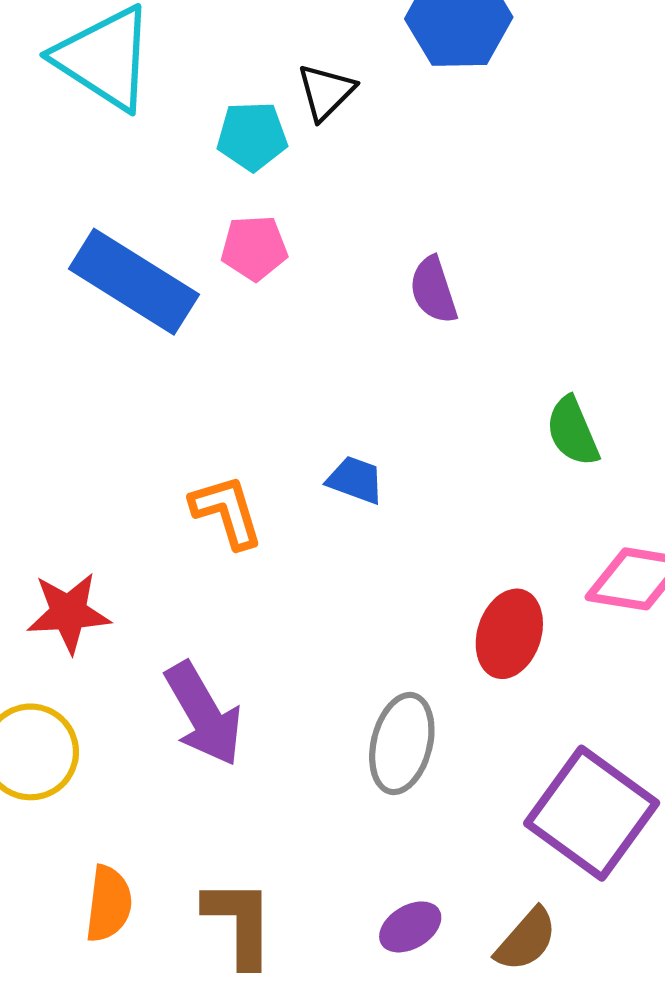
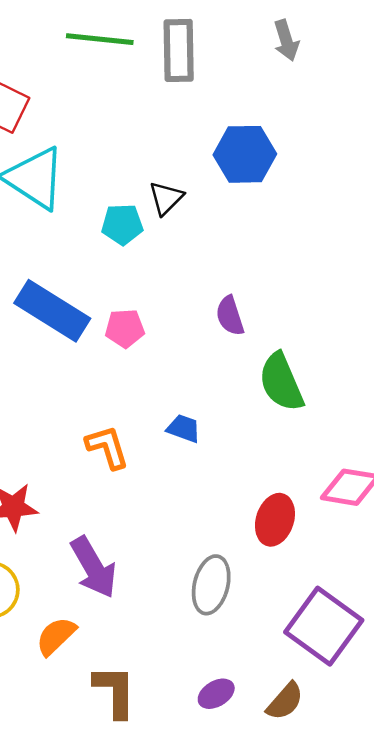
pink pentagon: (254, 248) -> (125, 328), moved
green semicircle: (573, 431) -> (281, 382), moved, size x1.4
orange semicircle: (109, 904) -> (56, 636), moved, turned -141

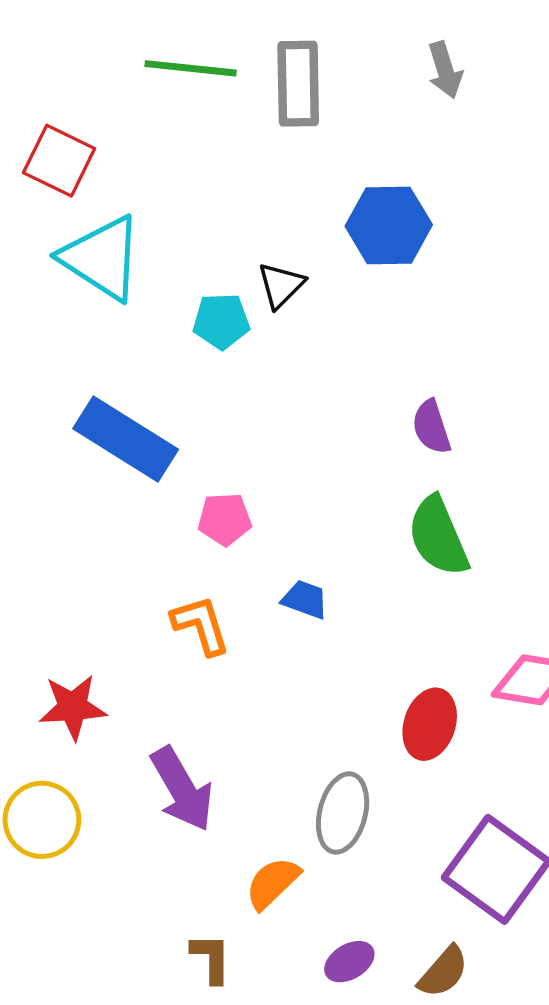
purple semicircle: (230, 316) -> (431, 427), moved
pink pentagon: (125, 328) -> (225, 519), moved
orange semicircle: (56, 636) -> (273, 883), moved
brown L-shape: (115, 691) -> (211, 958), size x0.7

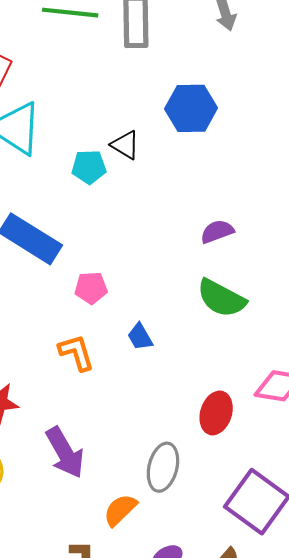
black triangle: (281, 285) -> (125, 145), turned -44
purple semicircle: (431, 427) -> (217, 232), turned 88
green semicircle: (438, 536) -> (221, 298), turned -39
blue trapezoid: (305, 600) -> (140, 337), turned -140

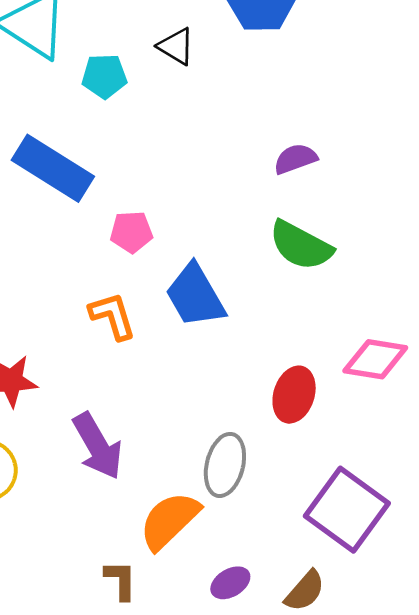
cyan pentagon: (89, 167) -> (104, 76), moved
blue trapezoid: (140, 337) -> (195, 296), size x1.8
orange semicircle: (120, 510) -> (169, 521), size x1.4

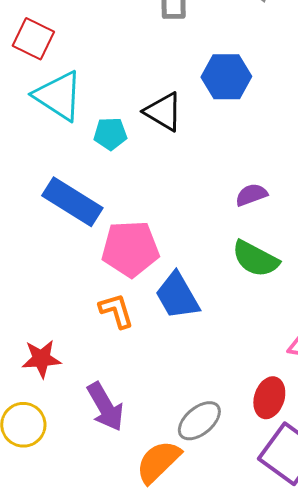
black triangle: (176, 46) -> (163, 112), size x1.4
pink pentagon: (131, 232) -> (130, 249), size x1.8
red ellipse: (294, 395) -> (269, 398), moved
gray ellipse: (225, 465) -> (199, 421), turned 36

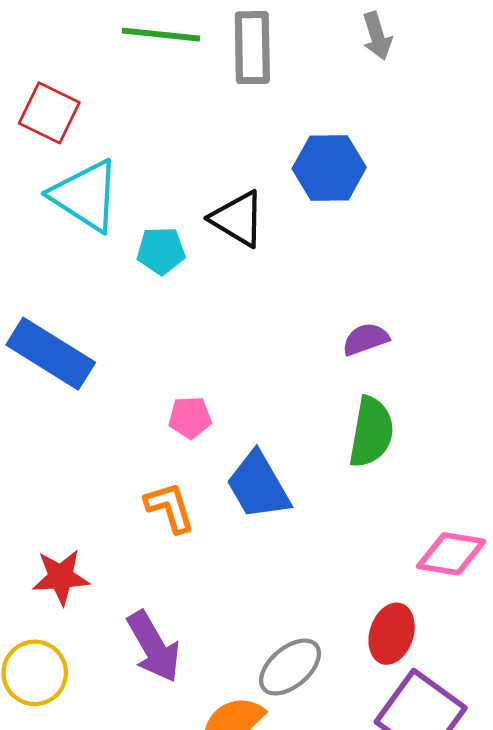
blue rectangle: (72, 202) -> (51, 354), moved
pink pentagon: (130, 249) -> (190, 418), size x0.5
green semicircle: (255, 259) -> (371, 432), turned -108

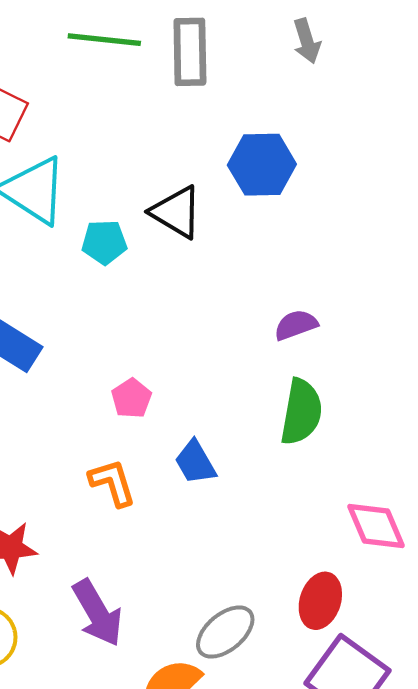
pink pentagon: (190, 418) -> (131, 398), turned -30
blue trapezoid: (258, 486) -> (195, 462), size x0.7
pink diamond: (451, 554) -> (376, 526), turned 58

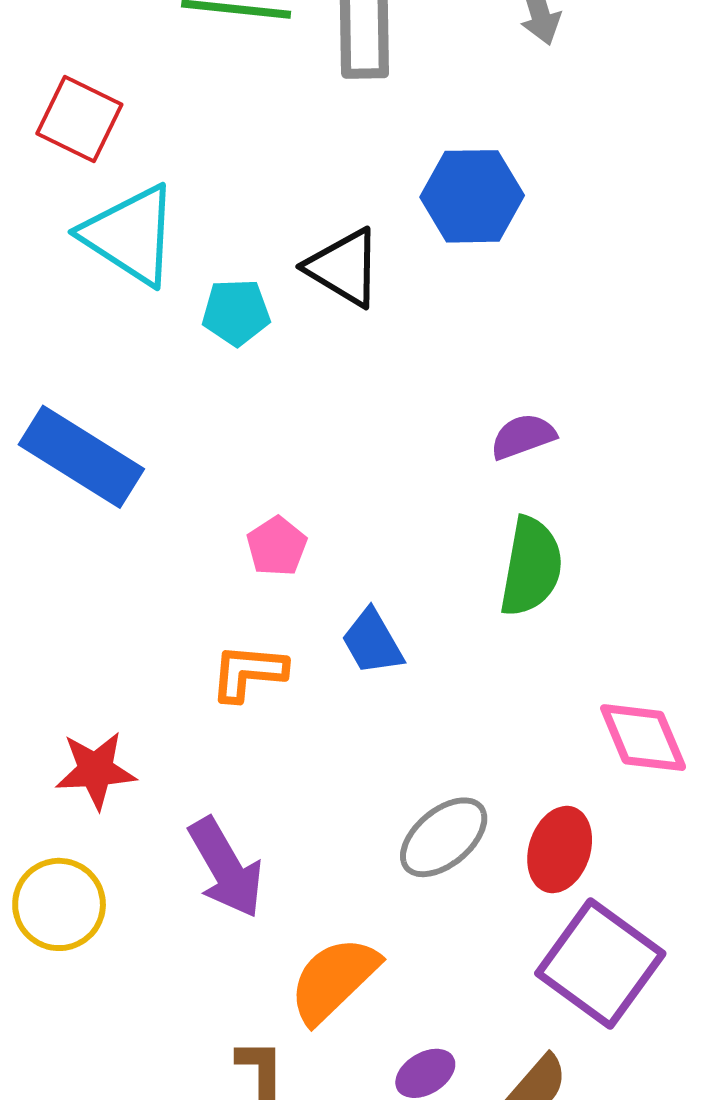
orange L-shape: (112, 483) -> (248, 672), turned -68
gray ellipse: (225, 632) -> (444, 837), moved

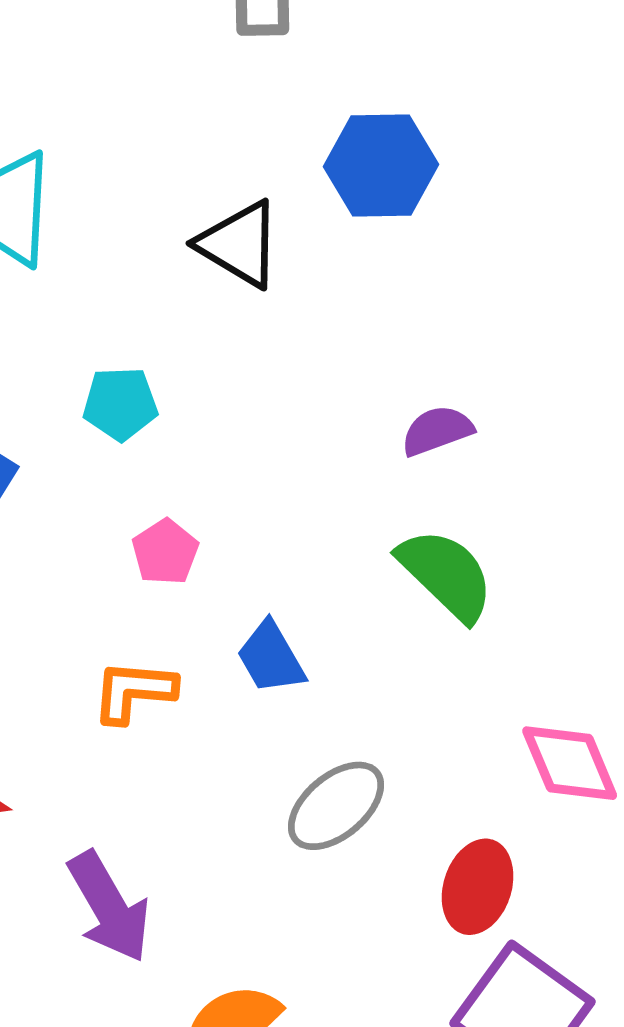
cyan pentagon: (236, 312) -> (120, 404), moved
green semicircle: (531, 567) -> (446, 574), turned -56
gray ellipse: (444, 837) -> (336, 806), moved

